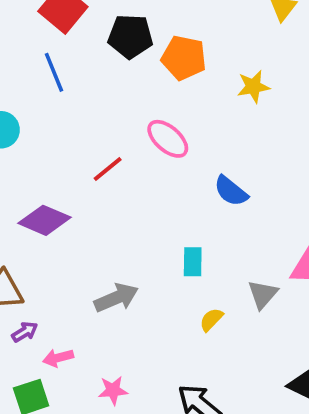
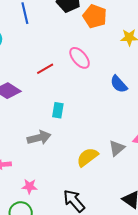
blue semicircle: (231, 191) -> (119, 84), moved
cyan rectangle: (193, 262) -> (58, 110), moved
yellow semicircle: (211, 320) -> (87, 157), size x1.6

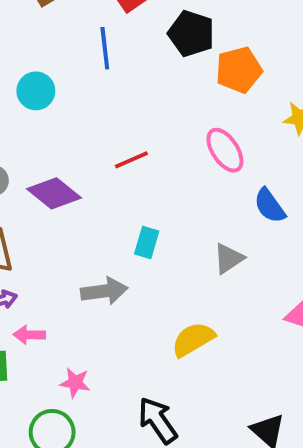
orange pentagon: (95, 16) -> (239, 70), turned 30
pink ellipse: (80, 58) -> (225, 150), moved
gray triangle: (117, 148) -> (229, 258), moved

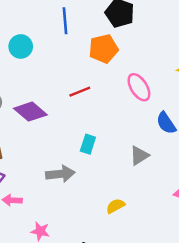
orange pentagon: (239, 70) -> (103, 49), moved
yellow semicircle: (193, 339) -> (115, 206), size x0.7

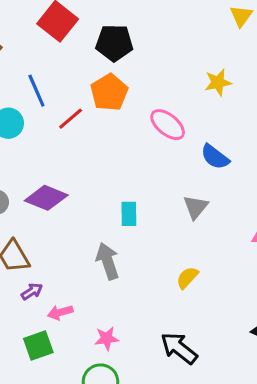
blue line: (65, 21) -> (36, 91), moved
red line: (80, 92) -> (71, 119), moved
gray arrow: (60, 174) -> (108, 261), turned -84

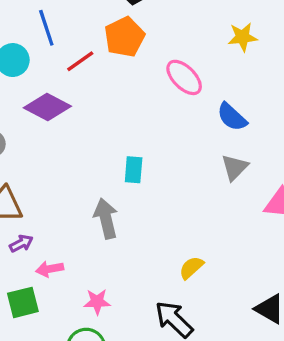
purple diamond: (46, 198) -> (47, 107), moved
gray triangle: (196, 207) -> (235, 167), moved
yellow semicircle: (187, 278) -> (191, 268), moved

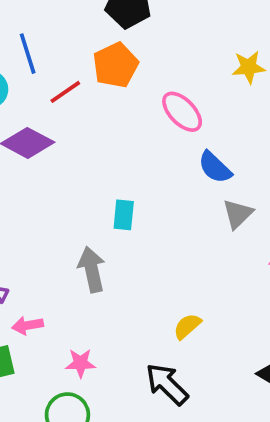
blue semicircle: (232, 117) -> (215, 167), moved

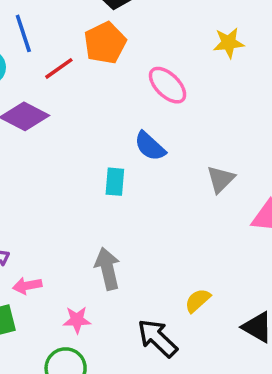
blue semicircle: (215, 167) -> (150, 146), moved
gray arrow: (92, 269) -> (108, 269), moved
yellow semicircle: (187, 326) -> (198, 301), moved

